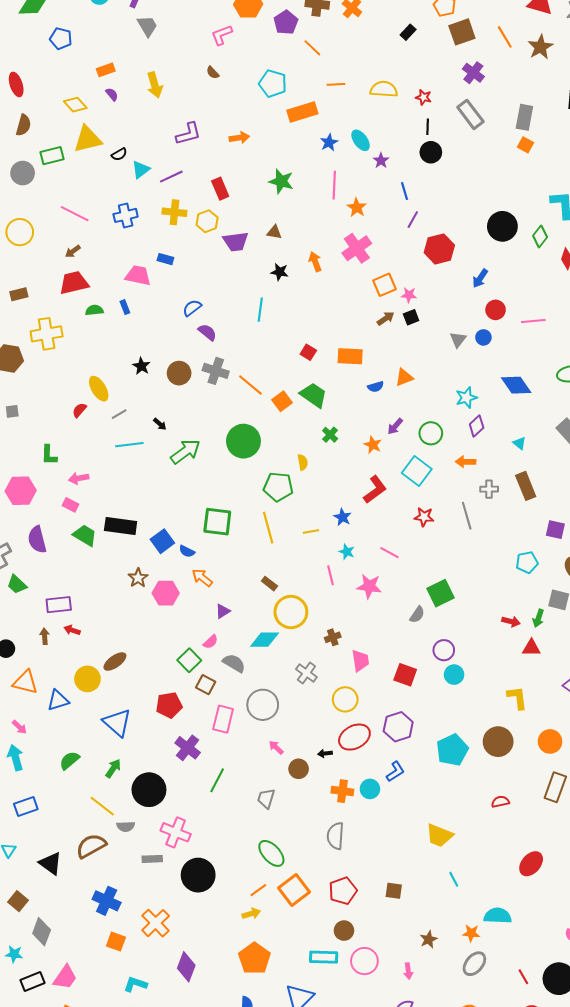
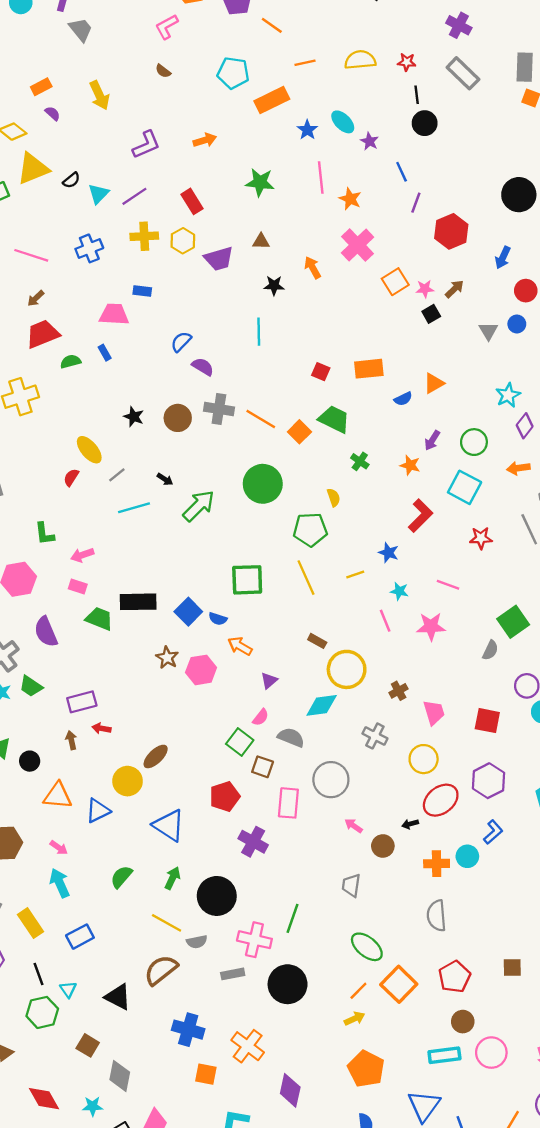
brown arrow: (386, 318) -> (454, 289), moved
green line: (217, 780) -> (292, 918), moved

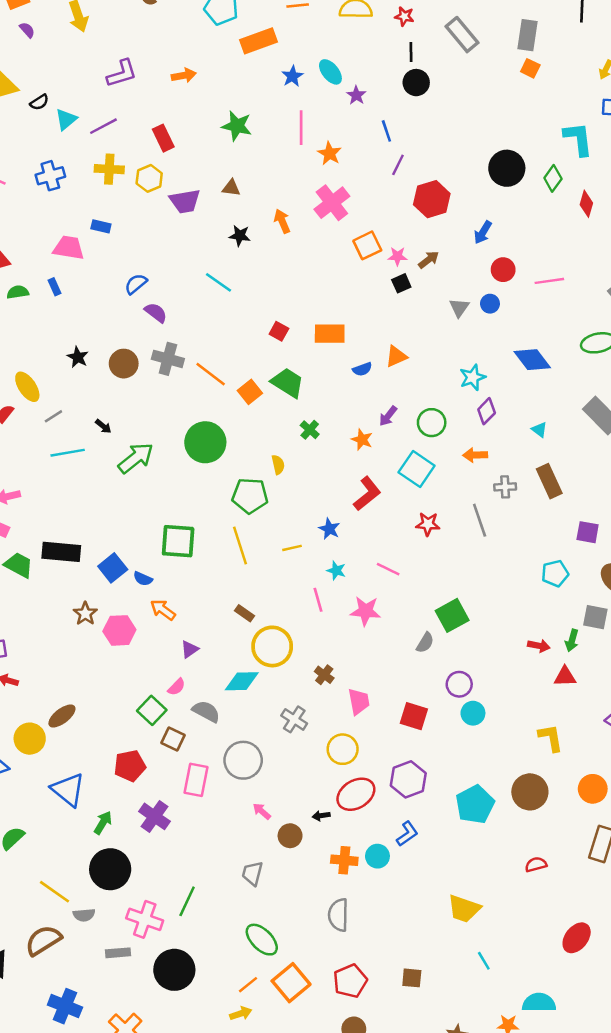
cyan line: (259, 332) -> (219, 282), turned -60
brown cross: (399, 691) -> (324, 675), turned -30
green arrow: (172, 878) -> (103, 823), moved

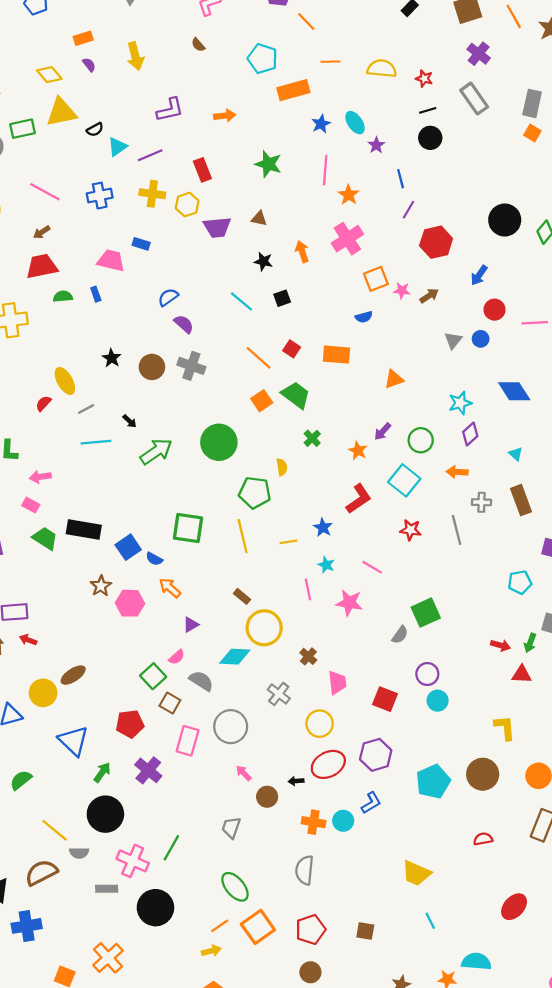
black line: (411, 52) -> (428, 110), turned 70
black square: (401, 283) -> (282, 298), moved
blue semicircle: (362, 369) -> (364, 317), moved
orange line: (211, 374) -> (259, 358), moved
blue cross: (65, 1006) -> (27, 926), moved, turned -36

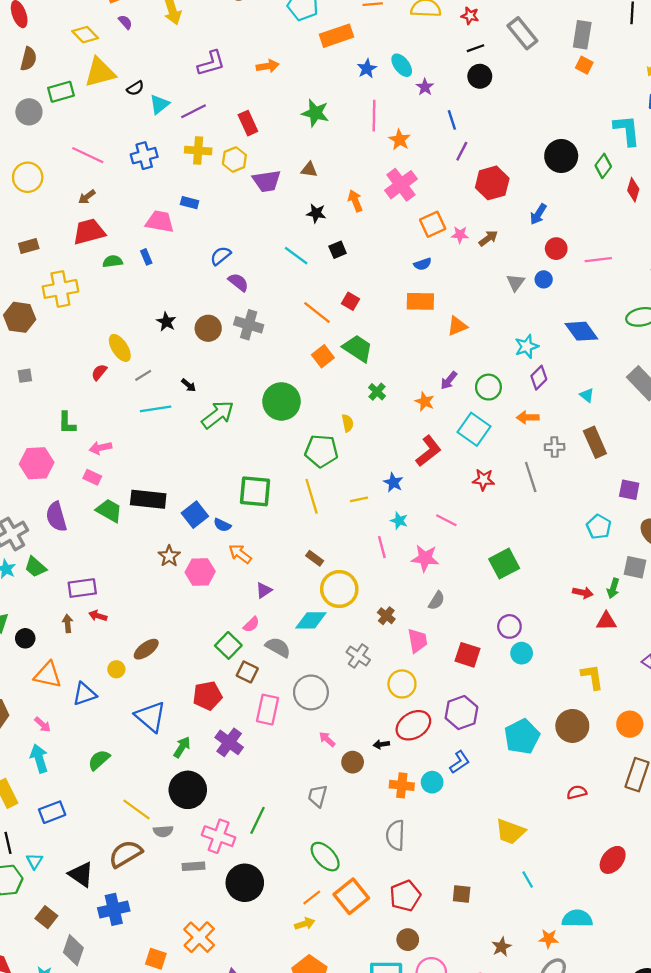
orange rectangle: (336, 355) -> (420, 301), moved
cyan pentagon: (520, 582) -> (599, 527), turned -30
gray semicircle: (400, 635) -> (437, 601), moved
yellow circle: (43, 693) -> (116, 669), size x0.6

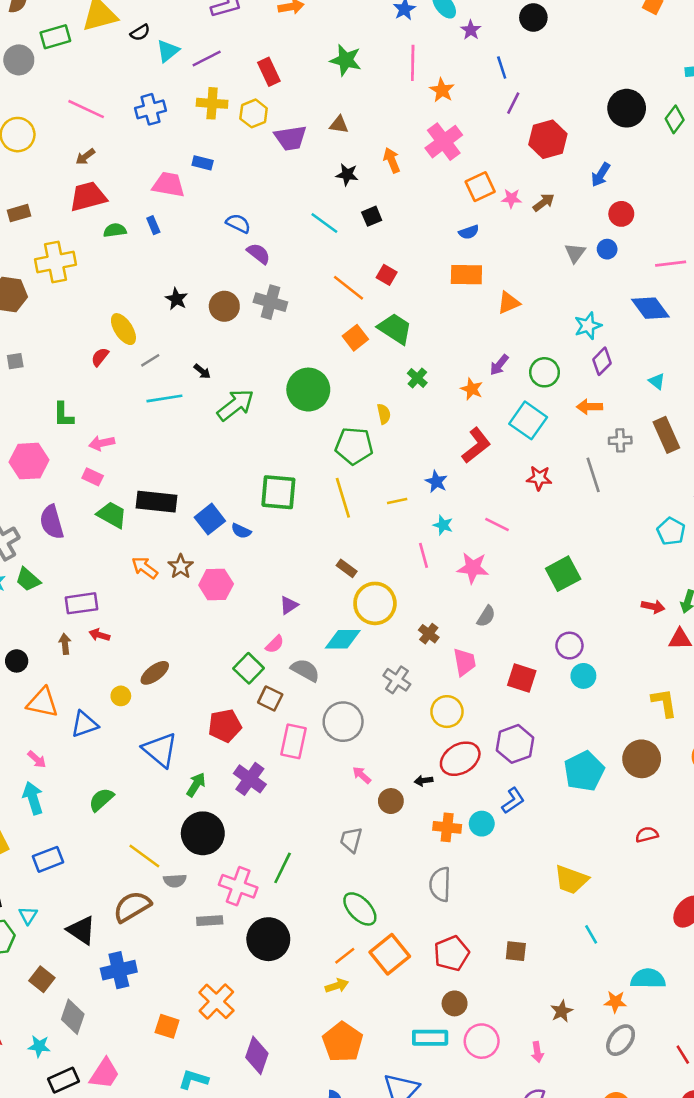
blue semicircle: (221, 256) -> (238, 223), turned 65
pink line: (598, 260) -> (671, 264), moved
orange arrow: (240, 554) -> (145, 568), moved

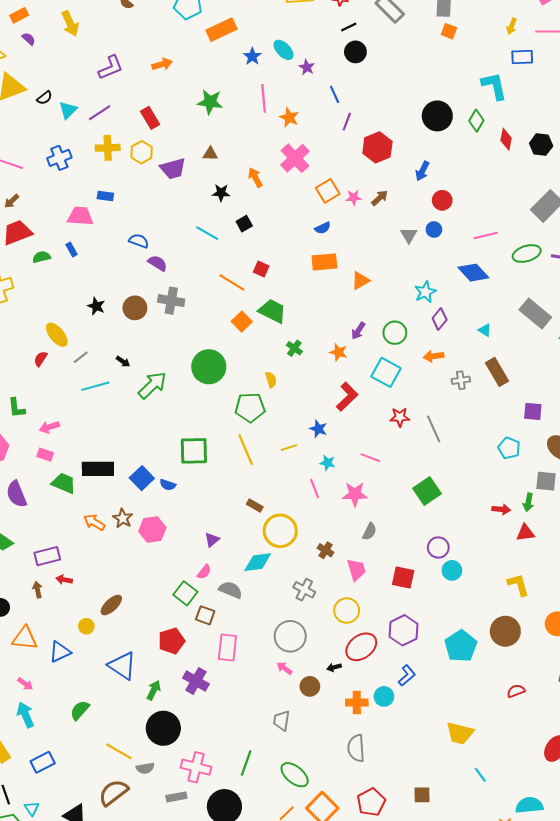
gray line: (593, 475) -> (434, 429), moved
gray circle: (343, 722) -> (290, 636), moved
green line: (283, 868) -> (246, 763), moved

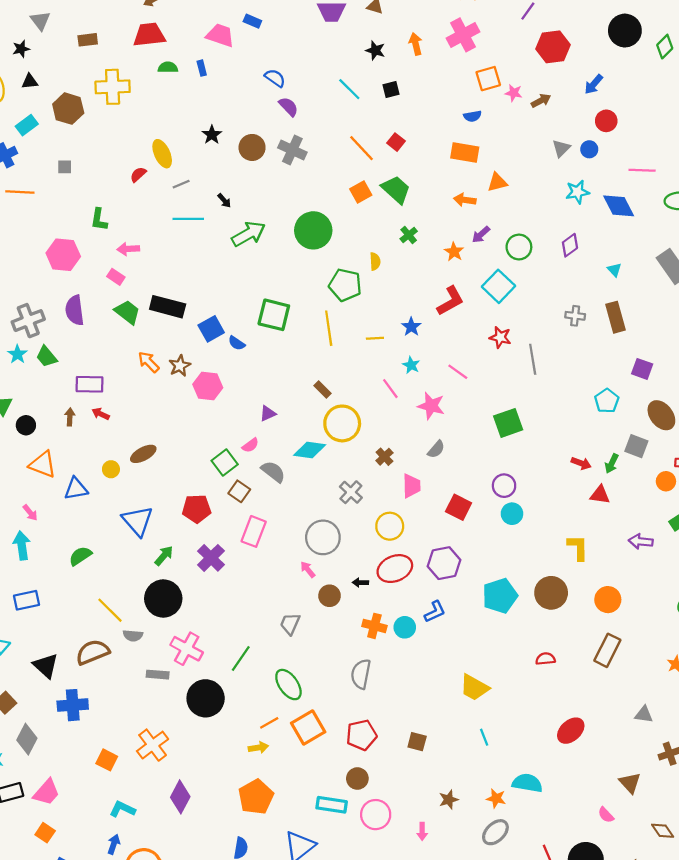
cyan star: (425, 292) -> (577, 192), moved
orange arrow: (434, 356) -> (465, 200), moved
pink line: (315, 489) -> (390, 389), turned -30

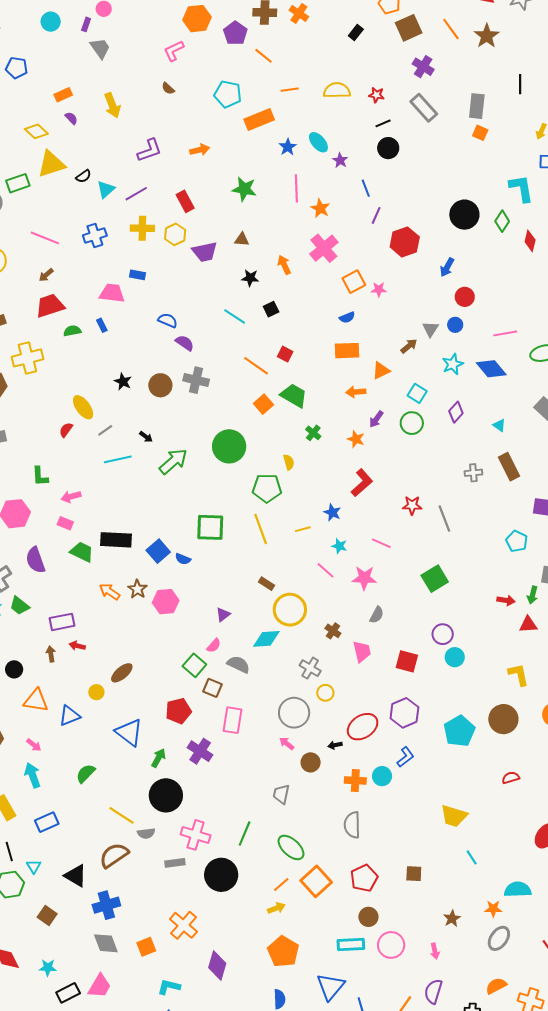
brown arrow: (541, 101) -> (409, 346), moved
cyan square: (498, 286) -> (417, 393), moved, size x0.7
yellow circle: (390, 526) -> (325, 693), moved, size x0.7
gray diamond: (27, 739) -> (106, 943), moved, turned -36
orange square: (107, 760) -> (146, 947), turned -36

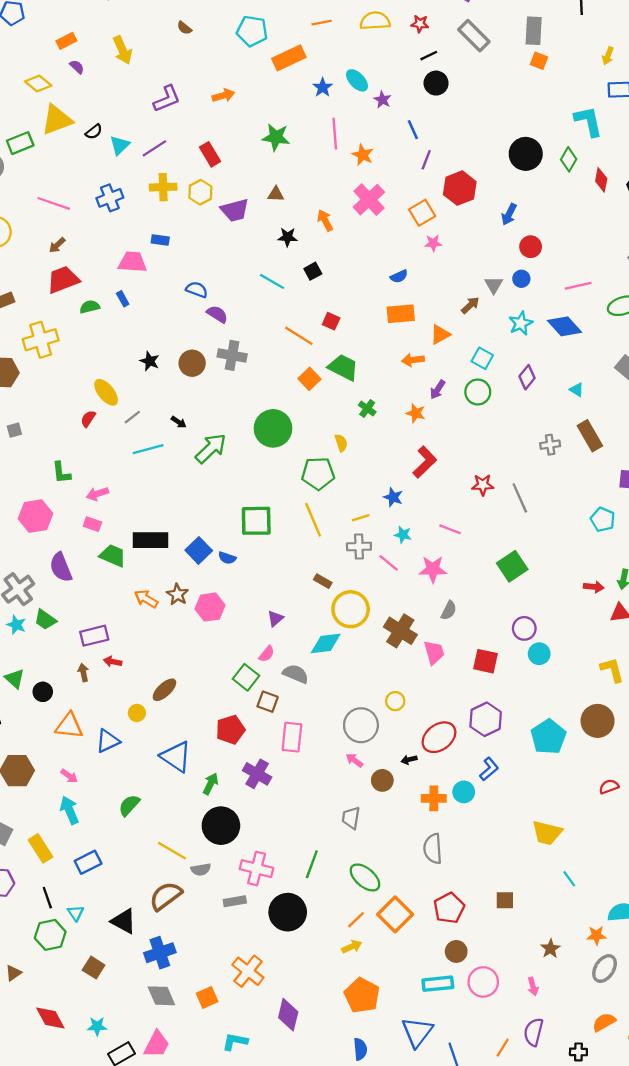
orange square: (354, 282) -> (422, 213), moved
brown cross: (333, 631) -> (400, 631), size x1.8
gray cross: (310, 668) -> (359, 546), moved, turned -30

